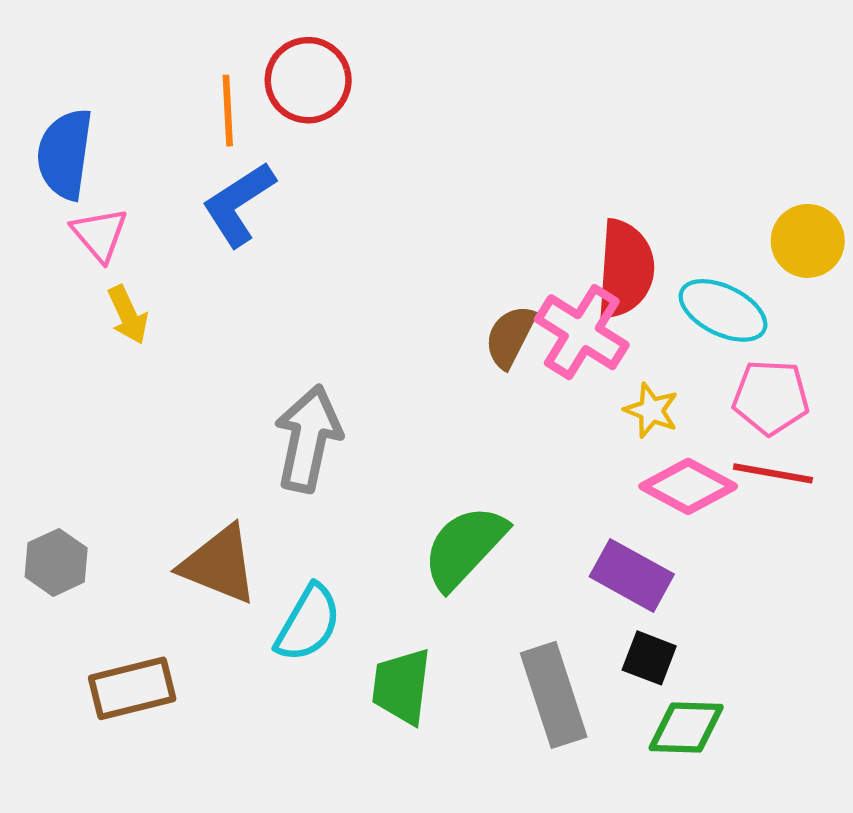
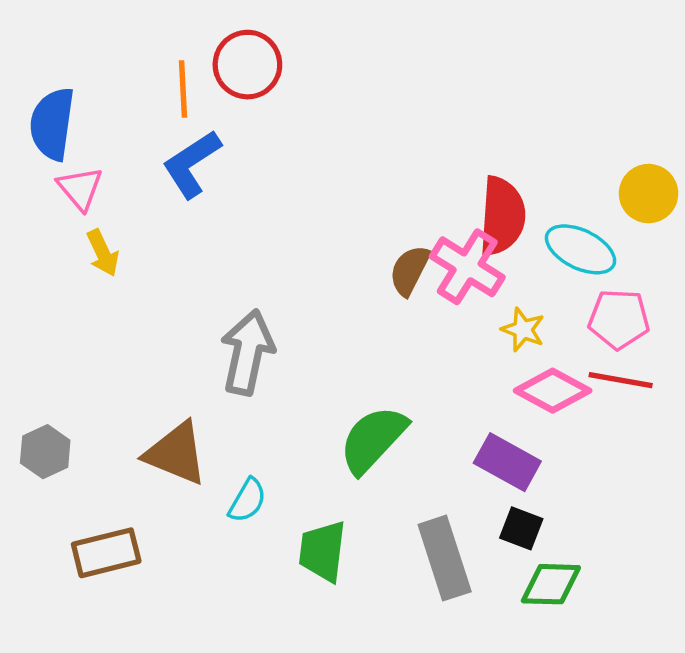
cyan semicircle: (308, 623) -> (247, 500), size x0.7

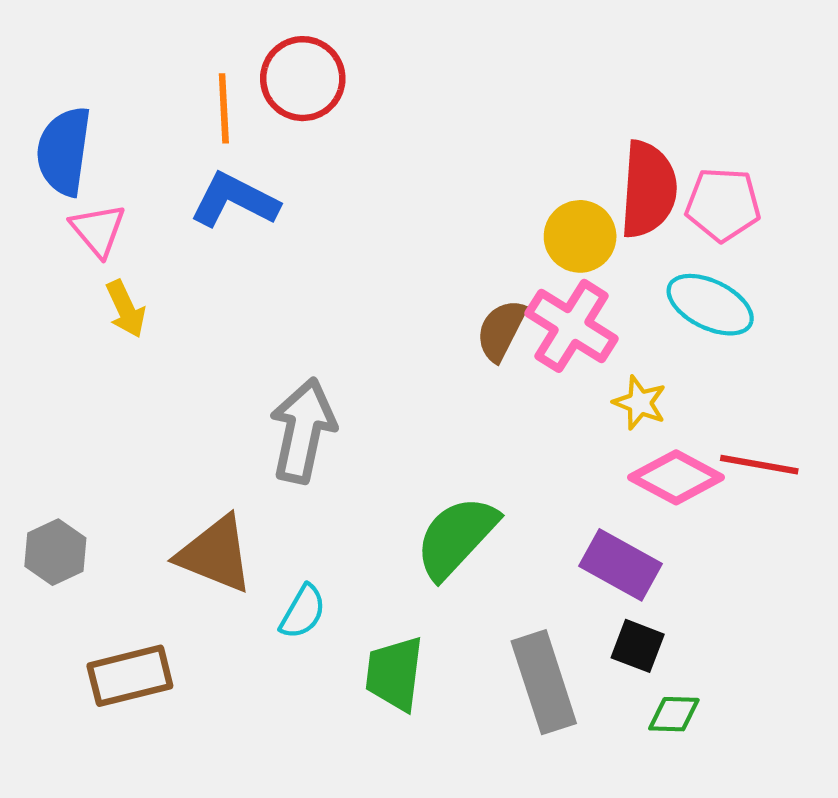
blue L-shape: (192, 164) -> (235, 200), turned 60
yellow circle: (649, 194) -> (580, 236), moved
red semicircle: (502, 216) -> (648, 189), moved
pink pentagon: (619, 319) -> (723, 204), moved
green diamond: (551, 584) -> (674, 714), size x0.7

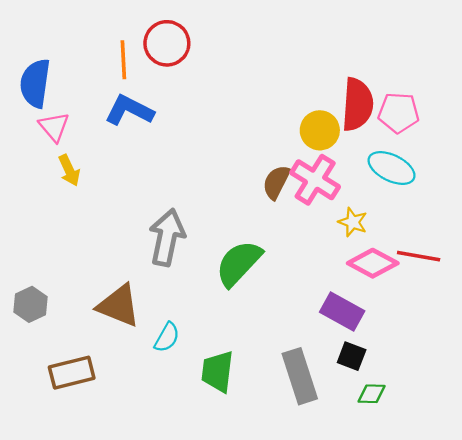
green semicircle: (456, 537) -> (239, 263), moved

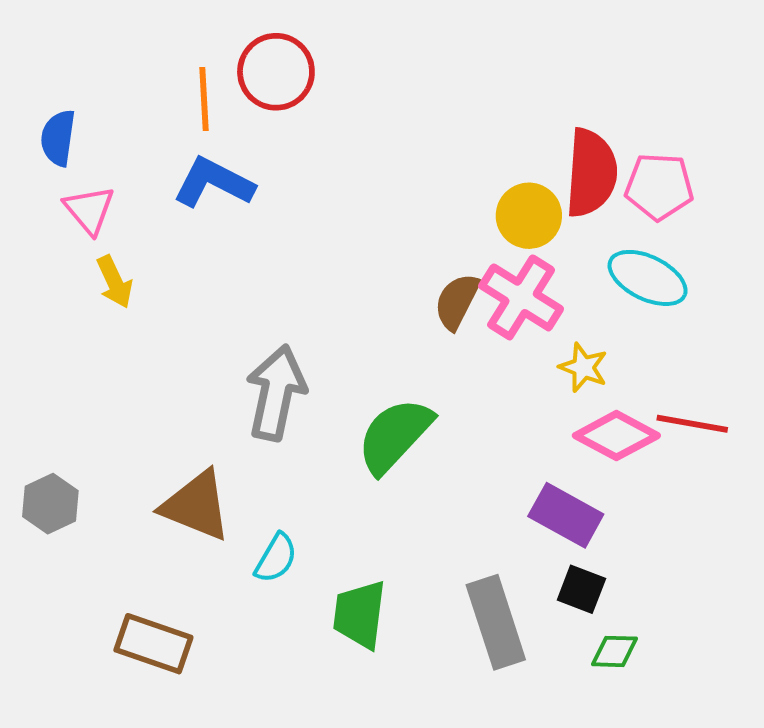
blue semicircle: (35, 83) -> (58, 138), size x0.7
brown rectangle: (72, 373) -> (153, 644), moved, turned 33

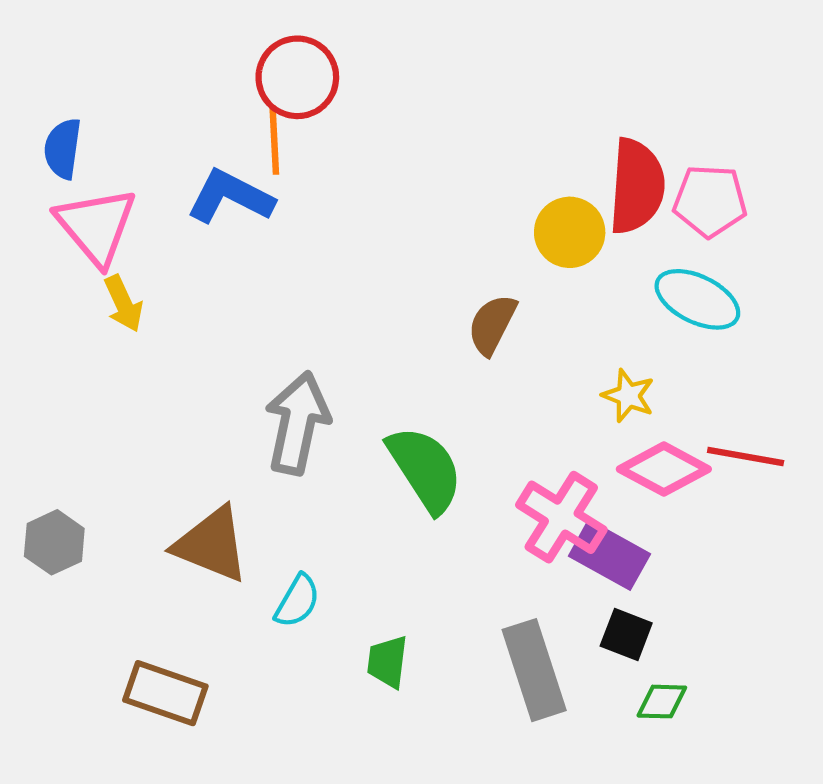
orange line: (204, 99) -> (274, 140), moved
pink triangle: (89, 210) -> (96, 226), size x1.5
pink cross: (521, 297) -> (561, 517), moved
green semicircle: (395, 436) -> (425, 469), turned 104
green trapezoid: (360, 614) -> (387, 662), size x0.7

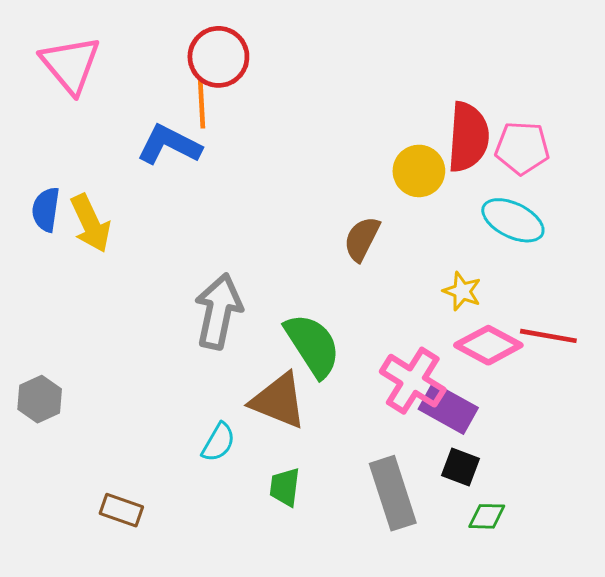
blue semicircle: (63, 149) -> (46, 210), moved
pink triangle: (96, 226) -> (70, 65), moved
yellow arrow: (123, 304) -> (91, 223), size x1.4
brown triangle: (211, 544) -> (279, 401), moved
brown rectangle: (165, 693) -> (121, 510), size x0.7

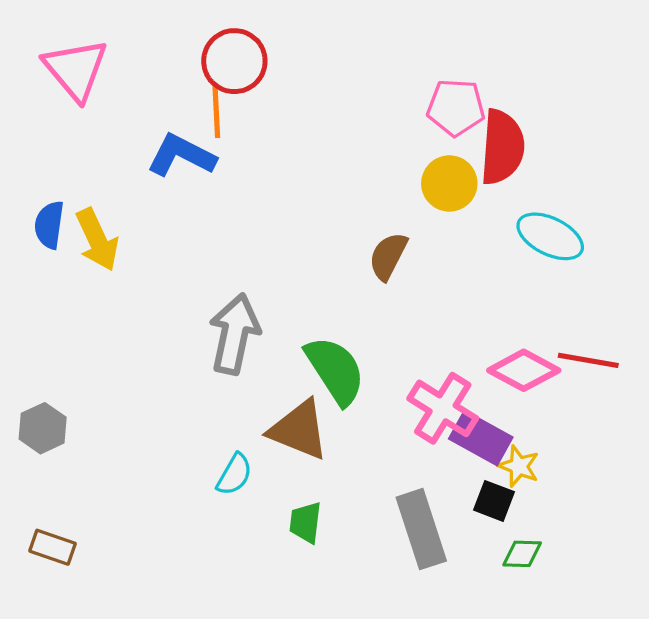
pink pentagon: (522, 148) -> (456, 107), moved
yellow star: (462, 291) -> (519, 466), moved
brown rectangle: (121, 510) -> (53, 547), moved

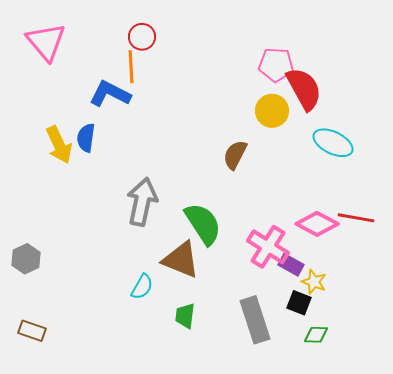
red circle: (234, 61) -> (142, 37), size x0.7
red semicircle: (502, 147) -> (304, 89), turned -33
blue semicircle: (49, 225) -> (86, 138), moved
purple rectangle: (481, 438) -> (291, 265), size x0.7

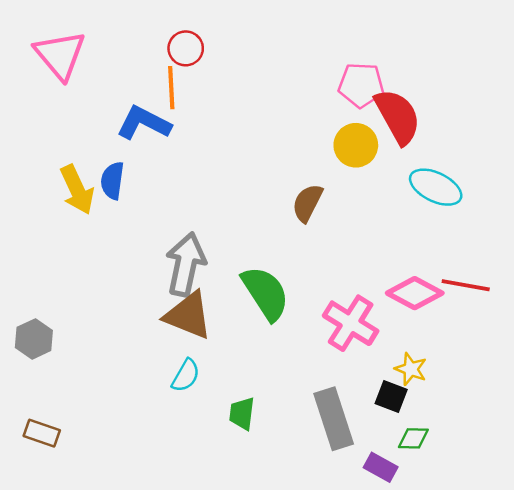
brown triangle: (181, 260) -> (188, 315), moved
purple rectangle: (291, 265) -> (381, 467), moved

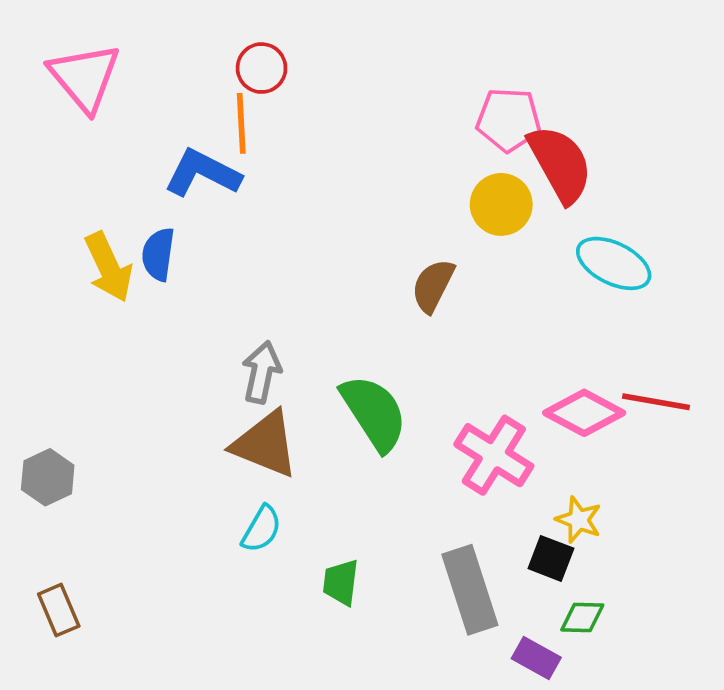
gray arrow: (186, 264) -> (262, 372), size x0.7
brown rectangle: (42, 433) -> (59, 610), turned 48

